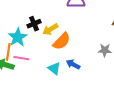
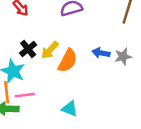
blue arrow: (73, 64) -> (101, 53), moved
cyan triangle: (54, 68) -> (70, 109), moved

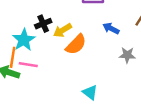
blue arrow: (101, 53) -> (111, 28), moved
cyan triangle: (70, 109) -> (90, 92), moved

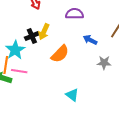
yellow arrow: (63, 30) -> (44, 32), moved, turned -35

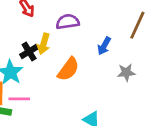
purple semicircle: (74, 14) -> (68, 22), moved
blue arrow: (90, 40) -> (104, 46), turned -80

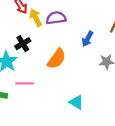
yellow arrow: (44, 44) -> (36, 18), moved, turned 138
pink line: (19, 99) -> (24, 83), moved

